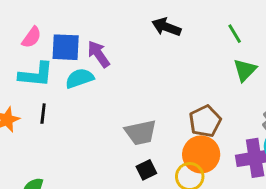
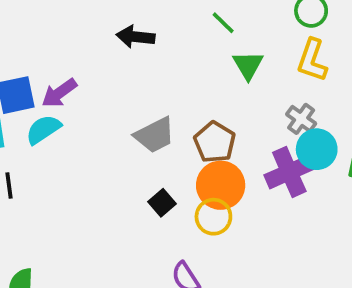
purple arrow: (99, 54) -> (59, 93), turned -76
gray trapezoid: (141, 133) -> (155, 135), moved
black square: (146, 170) -> (162, 203), moved

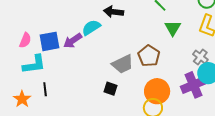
cyan semicircle: (43, 129) -> (91, 27), moved
brown pentagon: (215, 142) -> (149, 56), moved
black square: (162, 203) -> (110, 89), moved, turned -32

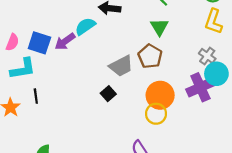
green triangle: (173, 28) -> (159, 27), moved
blue square: (50, 41) -> (39, 43), turned 30
black square: (110, 89) -> (108, 94), turned 32

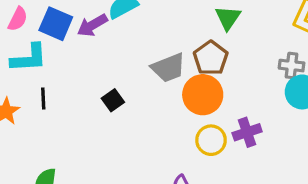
gray cross: (207, 56) -> (292, 66), turned -35
purple cross: (200, 87) -> (247, 132), moved, size x0.7
black square: (108, 94) -> (113, 100), moved
orange circle: (160, 95) -> (203, 95), moved

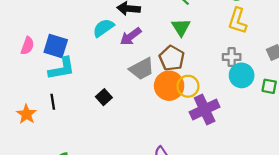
purple arrow: (92, 25) -> (131, 36), moved
cyan L-shape: (29, 58) -> (62, 69), moved
purple cross: (247, 132) -> (205, 109), size x1.4
yellow circle: (211, 140) -> (188, 86), moved

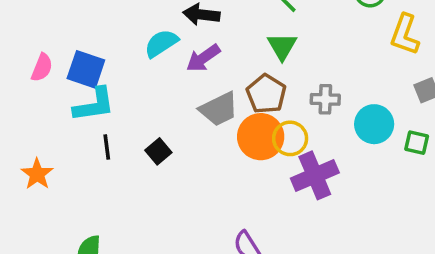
yellow L-shape: (238, 21) -> (405, 34), moved
gray cross: (232, 57) -> (325, 99), moved
black line: (53, 102) -> (107, 147), moved

